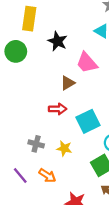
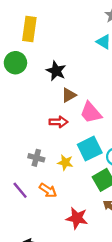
black star: (58, 41) -> (56, 71), moved
pink trapezoid: (87, 63) -> (91, 113), moved
cyan square: (88, 121) -> (90, 149), moved

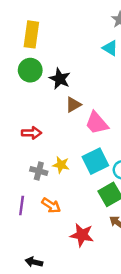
green circle: (15, 63) -> (30, 70), moved
red arrow: (58, 122) -> (31, 133), moved
yellow star: (65, 162) -> (61, 165), moved
purple line: (20, 190) -> (22, 205), turned 48

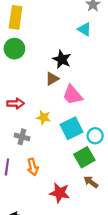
black star: (60, 79) -> (62, 59), moved
yellow star: (61, 165) -> (43, 117), moved
orange arrow: (51, 205) -> (33, 167), turned 42

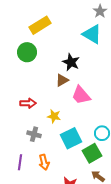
yellow rectangle: (16, 17) -> (40, 25), moved, turned 50
cyan triangle: (84, 29) -> (92, 34), size x1.5
cyan square: (71, 128) -> (71, 138), moved

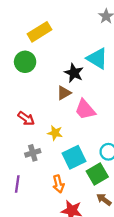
cyan triangle: (92, 34) -> (97, 58), moved
red arrow: (28, 103) -> (26, 118), turned 35
gray cross: (34, 134) -> (33, 153), turned -32
orange arrow: (44, 162) -> (58, 184), moved

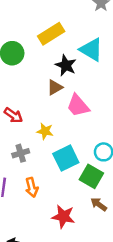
yellow rectangle: (39, 32) -> (51, 34), moved
green square: (97, 174) -> (91, 176), turned -30
orange arrow: (58, 184) -> (32, 187), moved

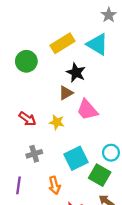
cyan triangle: (91, 50) -> (97, 44), moved
yellow star: (45, 131) -> (57, 122), moved
orange arrow: (32, 187) -> (55, 185), moved

